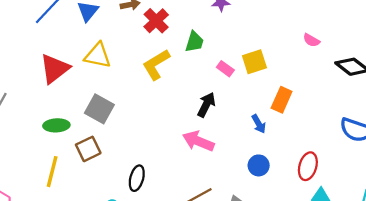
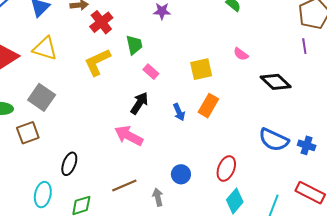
green trapezoid: (194, 42) -> (134, 45), turned -35
yellow square: (254, 62) -> (201, 69), moved
pink rectangle: (225, 69) -> (151, 72), moved
blue arrow: (259, 124) -> (179, 112), moved
blue circle: (259, 165) -> (181, 174), moved

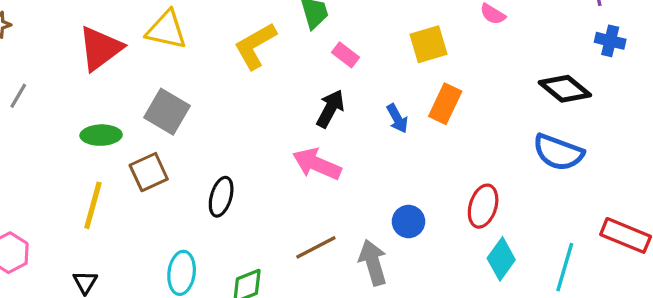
black diamond: (276, 82) -> (565, 89), moved
blue cross: (307, 145) -> (610, 41), moved
black ellipse: (69, 164) -> (221, 197), moved
gray arrow: (158, 197) -> (373, 263), size x1.5

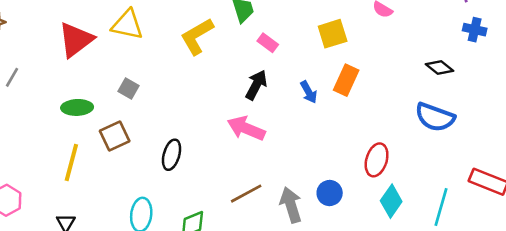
black diamond: (565, 89) -> (440, 67), size x0.7
gray square: (167, 112) -> (129, 89), size x0.6
blue circle: (408, 222) -> (330, 193), moved

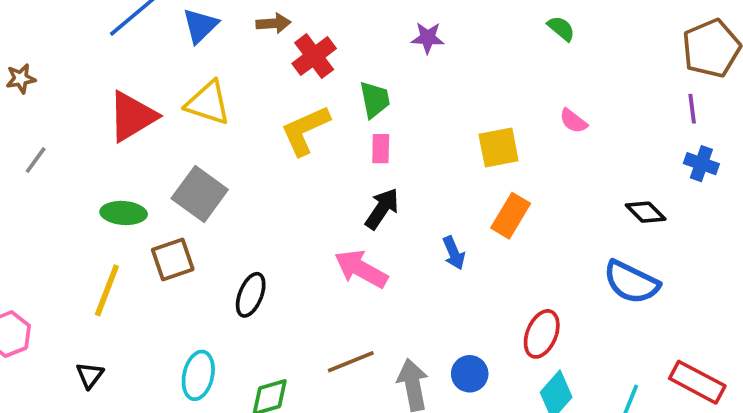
pink rectangle: (268, 43) -> (381, 149), moved, turned 48
gray square: (129, 89) -> (200, 194), size x1.8
blue arrow: (309, 92) -> (454, 253), moved

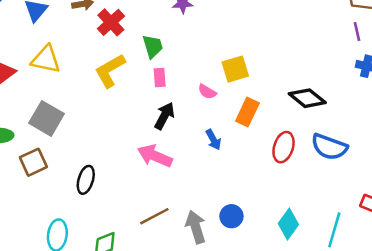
pink semicircle: (573, 121) -> (207, 92), moved
black diamond: (646, 212) -> (307, 98), moved, size x1.4
red ellipse: (542, 334) -> (284, 147), moved

